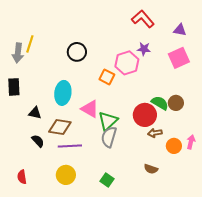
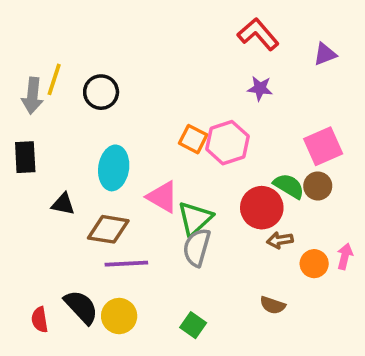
purple triangle: (180, 30) -> (325, 54), turned -32
black circle: (77, 52) -> (101, 92), moved
pink square: (179, 58) -> (323, 146), moved
pink hexagon: (127, 63) -> (227, 143), moved
black semicircle: (38, 141) -> (81, 307), moved, size x1.5

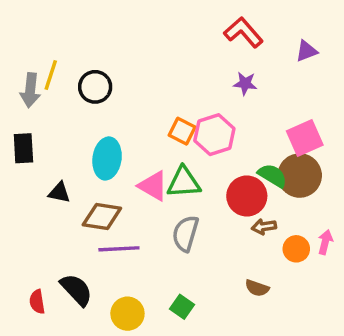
brown circle: (318, 186) -> (300, 176), size x1.6
green triangle: (195, 218) -> (184, 182), moved, turned 39
yellow circle: (119, 316) -> (127, 314), moved

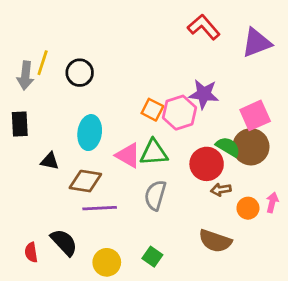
purple triangle: (306, 51) -> (257, 43), size x1.6
purple star: (245, 83) -> (204, 94), moved, size x1.5
brown semicircle: (257, 288) -> (215, 241), size x1.6

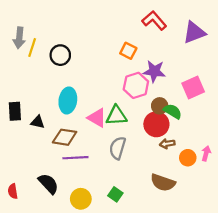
gray arrow: (25, 75) -> (19, 38), moved
orange square: (152, 110) -> (128, 51), moved
black rectangle: (20, 124) -> (15, 111), moved
brown circle: (251, 147) -> (160, 106), moved, size x0.6
red semicircle: (31, 252) -> (13, 191), moved

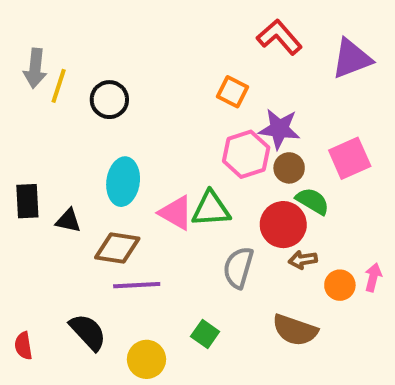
brown circle: (160, 106) -> (289, 168), moved
gray semicircle: (118, 148) -> (238, 268), moved
green square: (115, 194) -> (205, 334), moved

